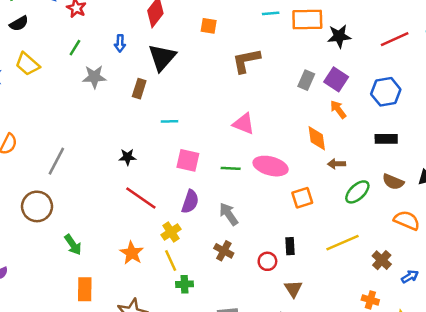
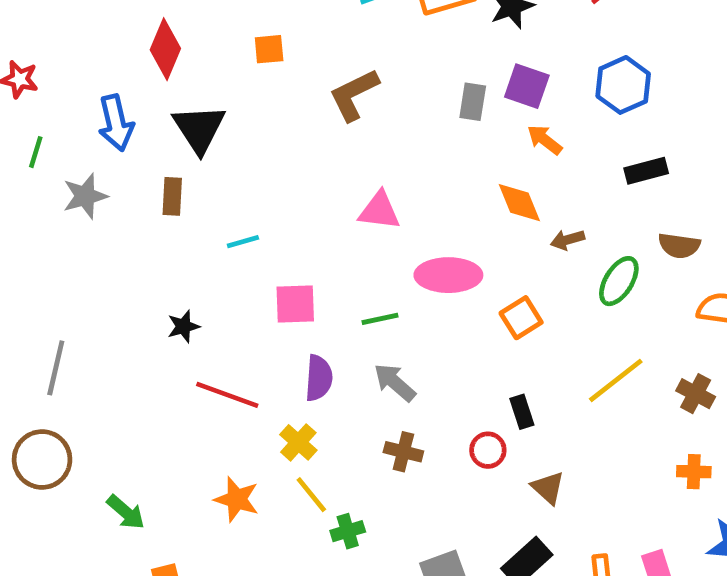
blue arrow: (120, 43) -> (116, 123), size x1.6
green line: (231, 168) -> (380, 319), moved

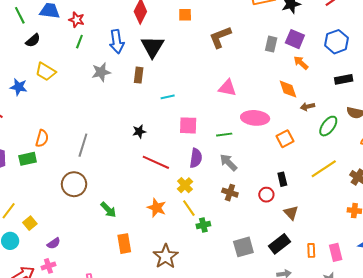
green line: (36, 152) -> (79, 42), moved

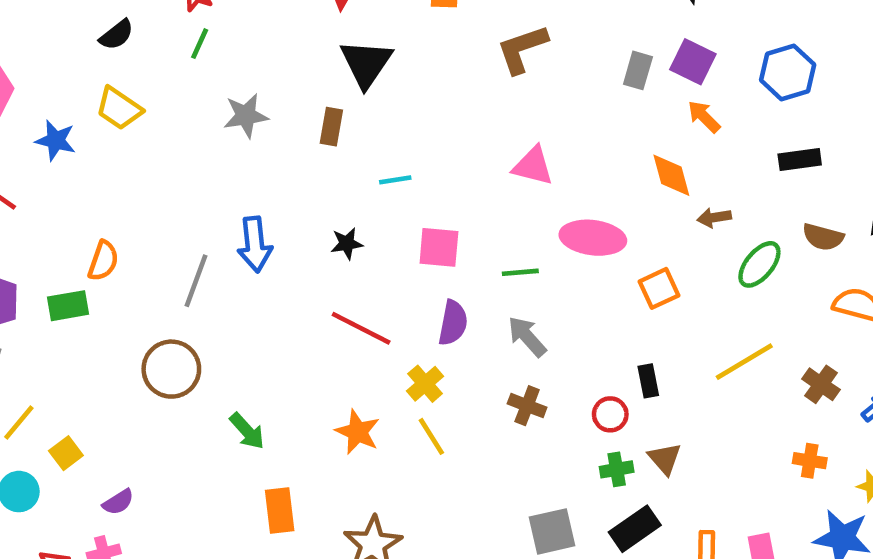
black semicircle: (33, 40) -> (117, 35), moved
blue arrow: (117, 42) -> (255, 244), moved
black star: (139, 131) -> (347, 244), moved
green cross: (203, 225) -> (617, 469), moved

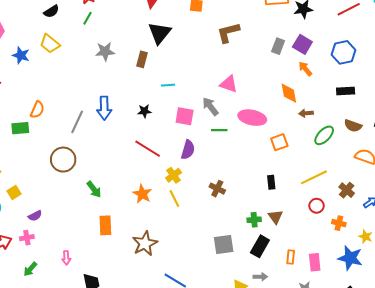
gray arrow: (527, 337) -> (210, 106), moved
red circle: (610, 414) -> (317, 206), moved
black rectangle: (635, 529) -> (260, 246), turned -30

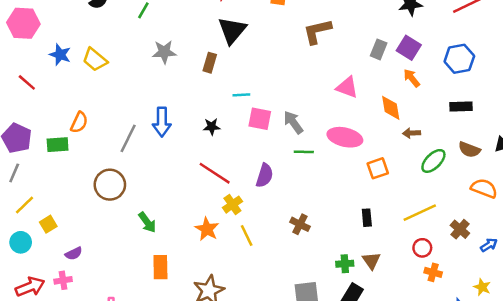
yellow trapezoid: (50, 44) -> (95, 60), moved
pink triangle: (229, 84) -> (347, 87), moved
pink square: (185, 116) -> (260, 119), moved
yellow cross: (174, 175) -> (232, 205), moved
orange cross: (339, 223) -> (433, 272), moved

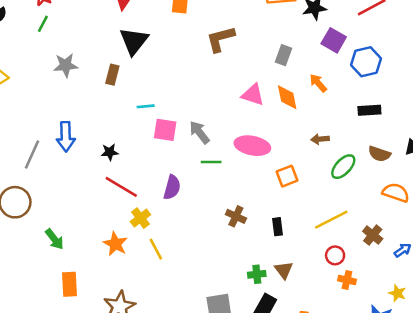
purple square: (409, 48) -> (334, 40), moved
orange diamond: (391, 108) -> (287, 97), moved
black star: (212, 127) -> (110, 152), moved
brown cross: (300, 224) -> (236, 216), moved

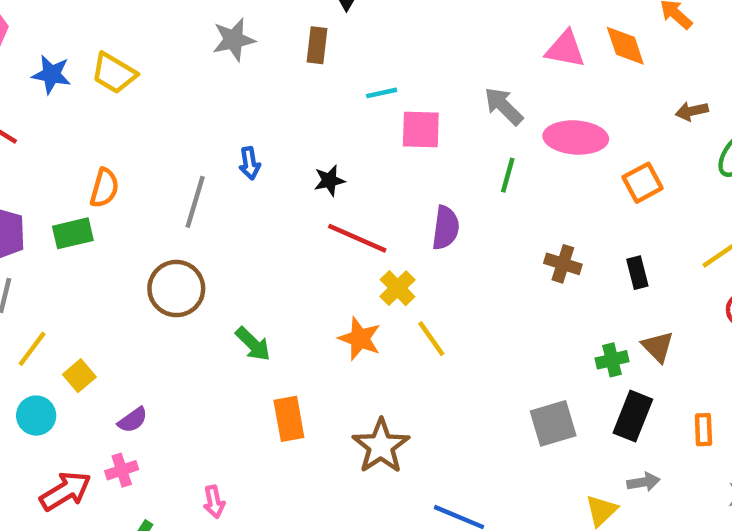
gray arrow: (199, 132) -> (504, 106), moved
blue arrow: (66, 137) -> (250, 163), size x0.6
green line: (211, 162) -> (508, 175), turned -66

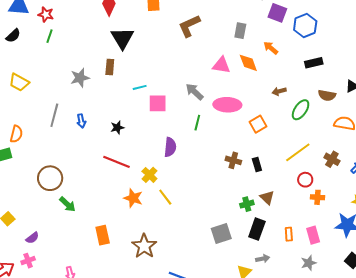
gray star: (234, 40) -> (80, 78), moved
gray line: (195, 202) -> (54, 115), moved
red line: (357, 238) -> (117, 162), moved
brown cross: (563, 264) -> (233, 160), moved
green arrow: (253, 344) -> (67, 204), moved

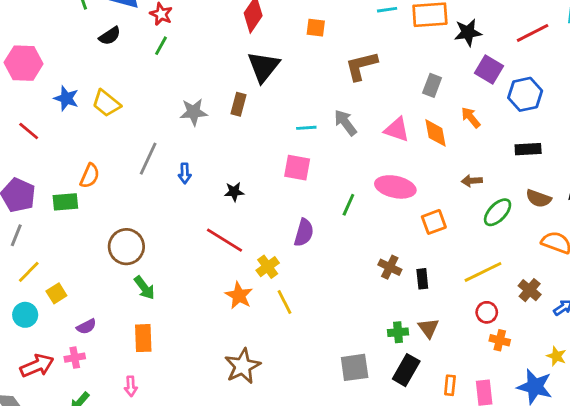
cyan line: (140, 87) -> (306, 128), moved
gray arrow: (194, 92) -> (345, 123), moved
orange rectangle: (103, 235) -> (143, 338), moved

